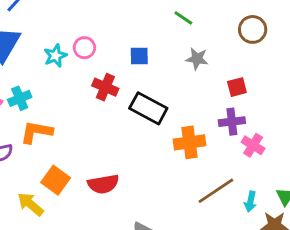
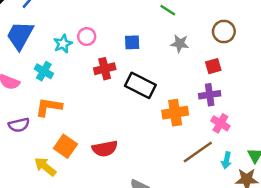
brown circle: (253, 29) -> (224, 32), moved
red cross: (105, 87) -> (105, 69), turned -36
cyan cross: (20, 98) -> (44, 71), moved, turned -36
pink cross: (253, 145) -> (220, 123), moved

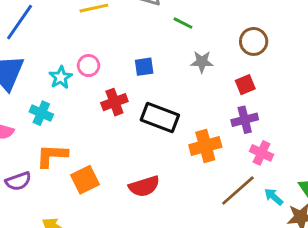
orange square: (65, 146) -> (85, 180), moved, turned 35
red semicircle: (105, 149) -> (144, 186), moved
cyan arrow: (226, 160) -> (274, 197), turned 126

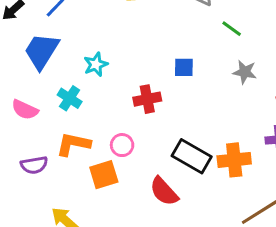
pink circle: (89, 66) -> (122, 145), moved
black rectangle: (160, 117) -> (192, 156), moved
red semicircle: (144, 186) -> (164, 191), turned 56

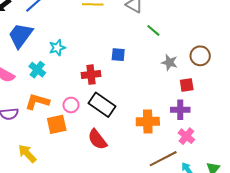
gray star: (245, 72) -> (169, 62), moved
black rectangle: (192, 156) -> (102, 105), moved

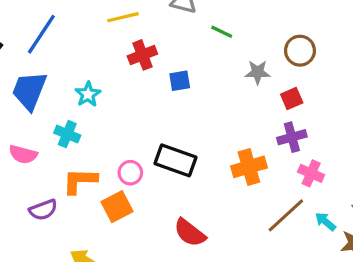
red cross: (91, 75) -> (142, 55), moved
red semicircle: (97, 139) -> (190, 233), moved

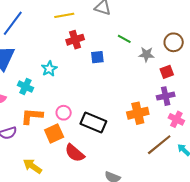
green line: (222, 32) -> (124, 39), moved
cyan star: (88, 94) -> (49, 69), moved
black rectangle: (176, 160) -> (93, 123), moved
red semicircle: (190, 233) -> (75, 153), moved

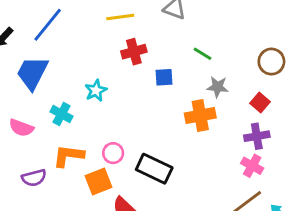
gray star: (146, 54) -> (218, 87), moved
red square: (167, 72) -> (260, 102), turned -32
orange cross: (138, 113) -> (200, 115), moved
pink cross: (176, 119) -> (252, 166), moved

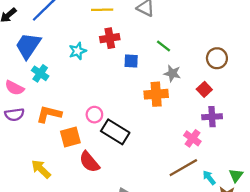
cyan star: (96, 91) -> (78, 51), moved
cyan cross: (62, 114) -> (40, 73), moved
purple cross: (257, 136) -> (212, 117), moved
pink circle: (113, 153) -> (94, 115), moved
purple semicircle: (34, 178) -> (14, 115), moved

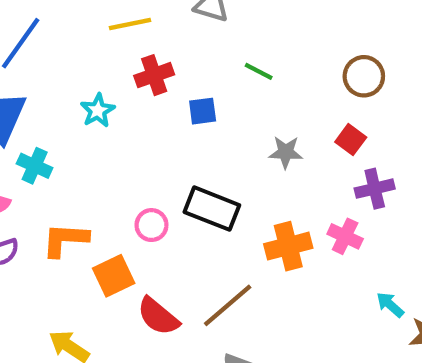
gray star: (172, 73) -> (286, 152), moved
orange cross: (156, 94) -> (288, 246), moved
black rectangle: (115, 132) -> (212, 209), moved
brown line: (183, 168) -> (228, 305), moved

